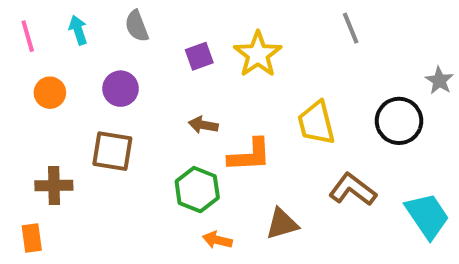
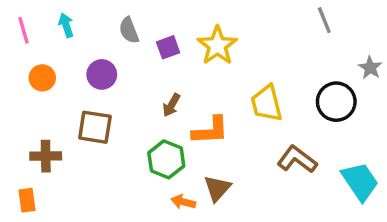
gray semicircle: (137, 26) -> (129, 30), moved
gray line: (351, 28) -> (324, 20), moved
brown arrow: (203, 125) -> (171, 105), turned -70
brown triangle: (282, 224) -> (217, 188), moved, turned -32

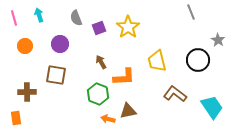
brown arrow: (171, 105) -> (101, 62), turned 120
brown triangle: (217, 188) -> (128, 111), turned 36

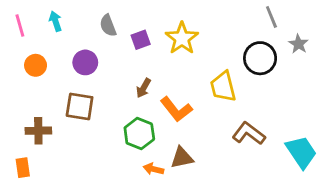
gray star: (218, 40) -> (298, 44), moved
black circle: (198, 60) -> (260, 58), moved
brown arrow: (101, 62) -> (144, 88), turned -120
orange L-shape: (124, 77) -> (176, 109), turned 55

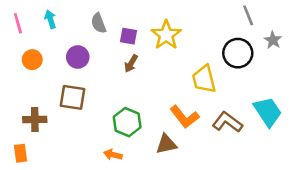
purple square: (141, 40) -> (128, 36), turned 30
brown arrow: (144, 88) -> (131, 64), moved
orange L-shape: (176, 109) -> (184, 117), moved
cyan trapezoid: (301, 152) -> (268, 112), moved
orange arrow: (153, 169) -> (113, 155), moved

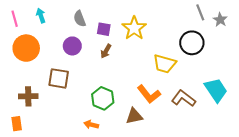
gray star: (273, 40) -> (220, 20), moved
purple circle: (78, 57) -> (72, 46), moved
orange circle: (32, 60) -> (26, 48), size x1.6
yellow trapezoid: (204, 79) -> (165, 64), turned -60

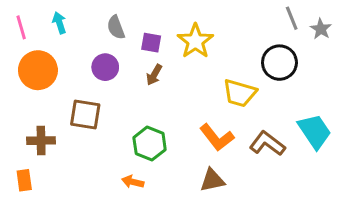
brown triangle: (134, 116) -> (212, 180), moved

